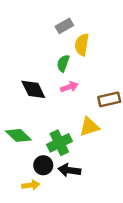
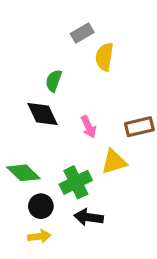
green semicircle: (63, 63) -> (54, 81), moved
pink arrow: (69, 87) -> (89, 127), moved, turned 84
black circle: (43, 165) -> (41, 206), moved

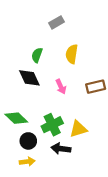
yellow semicircle: (104, 57) -> (72, 54), moved
yellow triangle: (114, 162) -> (78, 129), moved

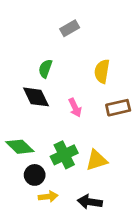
yellow semicircle: (72, 54) -> (102, 71), moved
black arrow: (61, 149) -> (90, 202), moved
yellow arrow: (27, 162) -> (48, 197), moved

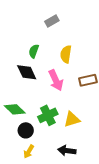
yellow semicircle: (102, 71) -> (66, 54), moved
pink arrow: (75, 108) -> (56, 80), size x1.5
yellow arrow: (48, 197) -> (29, 152), moved, turned 128

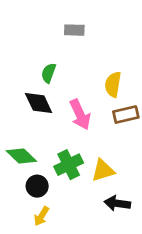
gray rectangle: (52, 21) -> (74, 30), turned 32
yellow semicircle: (66, 54) -> (113, 84), moved
black arrow: (67, 151) -> (117, 203), moved

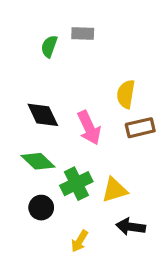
green semicircle: (49, 73) -> (49, 46), moved
green diamond: (21, 156) -> (38, 161), moved
yellow arrow: (41, 216) -> (80, 241), moved

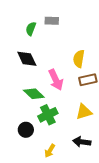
black diamond: (43, 115) -> (27, 59), moved
green diamond: (38, 161) -> (34, 94), moved
yellow triangle: (115, 190) -> (84, 112), moved

